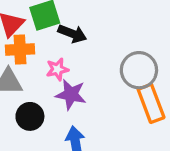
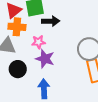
black arrow: (72, 34) -> (51, 21), turned -30

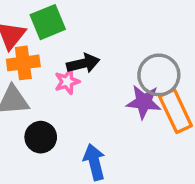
black arrow: (51, 21) -> (83, 63), moved
purple star: (45, 59) -> (144, 102), moved

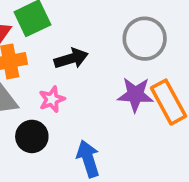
gray circle: (159, 75) -> (145, 39), moved
pink star: (67, 82) -> (52, 99), moved

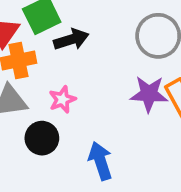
black arrow: (71, 59) -> (71, 40), moved

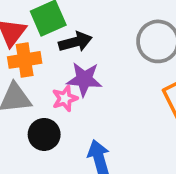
purple star: (149, 94) -> (84, 79), moved

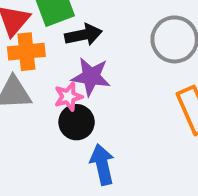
black circle: (44, 134) -> (77, 122), moved

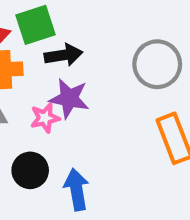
black circle: (77, 122) -> (30, 170), moved

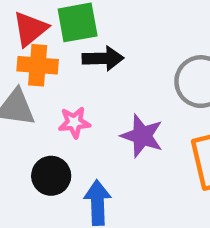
purple star: (69, 98) -> (142, 136), moved

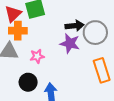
black arrow: (103, 58) -> (75, 26), moved
purple star: (142, 136) -> (70, 43), moved

